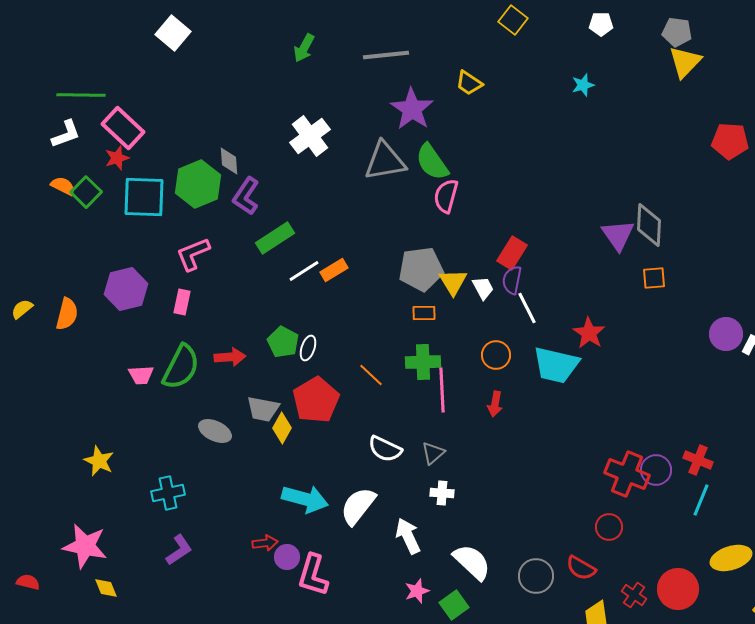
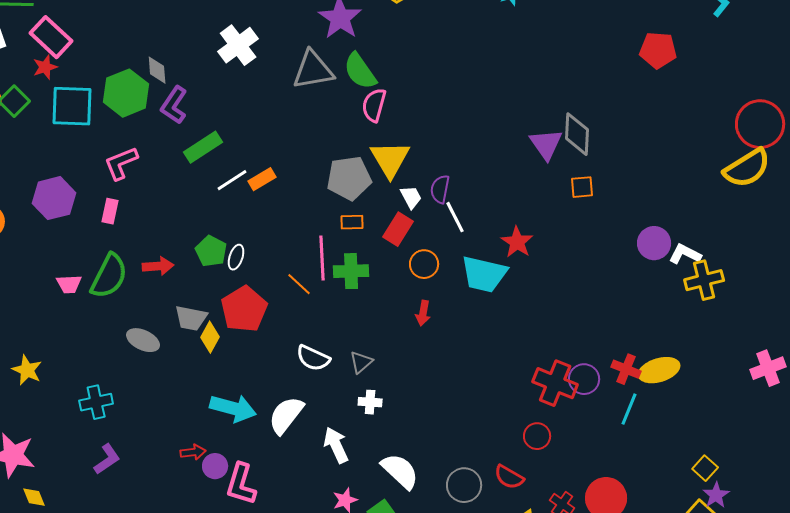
red rectangle: (512, 253) -> (398, 229), moved
yellow triangle: (453, 282) -> (390, 159), moved, size x1.4
pink line: (442, 390) -> (322, 258), moved
yellow ellipse: (731, 558) -> (659, 370), moved

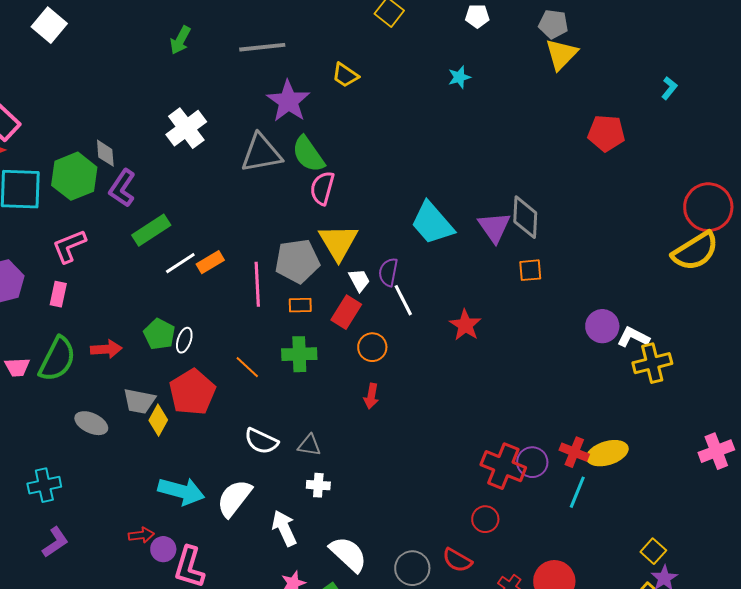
pink line: (322, 258) -> (257, 284), moved
cyan trapezoid: (484, 274) -> (432, 223), moved, turned 36
gray triangle: (361, 362) -> (309, 445), turned 50

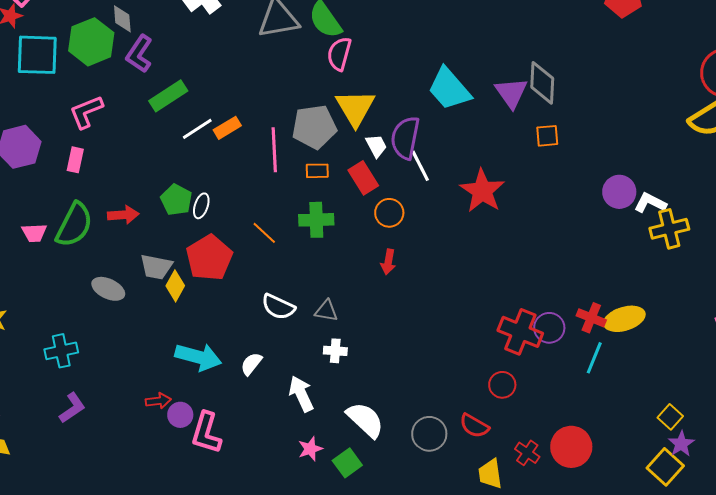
purple semicircle: (388, 272) -> (405, 138), size x1.5
red rectangle: (346, 312) -> (363, 178), turned -64
red star: (465, 325) -> (482, 191), size x1.4
white semicircle: (234, 498) -> (251, 364), size x0.6

